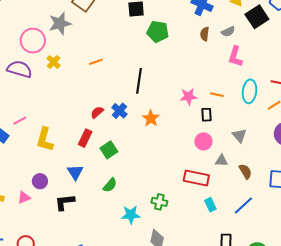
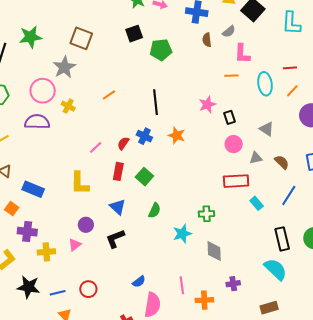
orange line: (217, 95) -> (231, 76), moved
pink line: (20, 121) -> (96, 148), moved

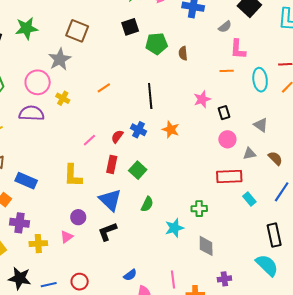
brown semicircle: (207, 40) -> (183, 53), moved
blue triangle: (118, 207) -> (110, 200), size x1.4

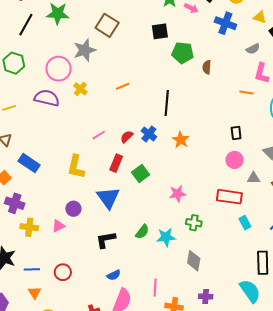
pink star: (202, 99) -> (177, 194), moved
green semicircle: (147, 204) -> (142, 232), moved
black L-shape: (107, 232) -> (106, 240), moved

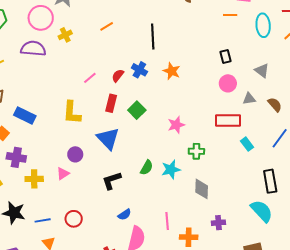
yellow cross: (80, 89) -> (65, 35), turned 32

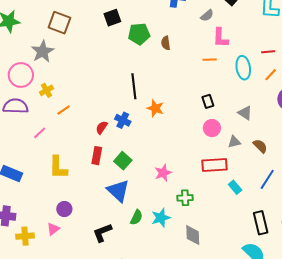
orange line: (107, 26) -> (64, 110), moved
orange star: (172, 71) -> (155, 108), moved
pink line: (90, 78) -> (40, 133), moved
blue triangle: (108, 139) -> (118, 191), moved

